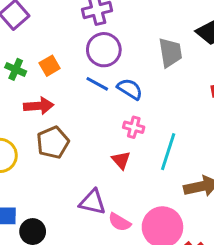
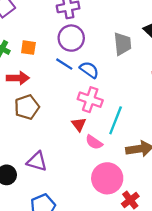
orange square: (50, 66) -> (28, 48), turned 35
pink cross: (134, 127) -> (90, 100), size x1.5
purple triangle: (93, 202) -> (37, 161), moved
pink semicircle: (120, 222) -> (94, 142), moved

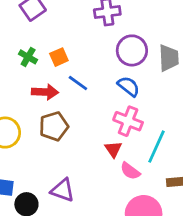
purple circle: (71, 38) -> (132, 50), moved
orange square: (28, 48) -> (59, 57), turned -35
blue line: (64, 64) -> (78, 83), moved

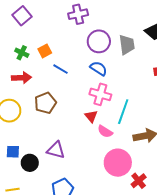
red arrow: (45, 92) -> (22, 78), moved

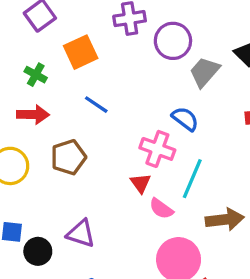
purple circle: (99, 41) -> (173, 41), moved
gray trapezoid: (127, 45) -> (204, 72), turned -135
orange square: (45, 51) -> (81, 52), moved, size x1.5
blue semicircle: (99, 68) -> (185, 119), moved

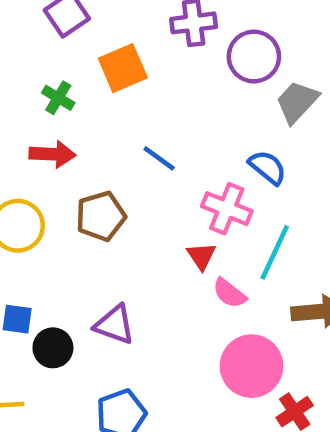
blue line: (96, 105) -> (159, 158), moved

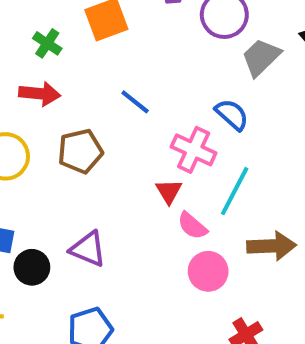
pink circle: (252, 366) -> (208, 271), moved, size x0.7

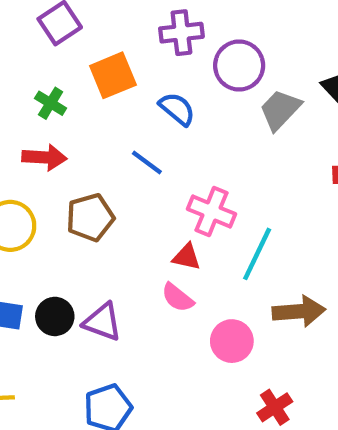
blue semicircle: (232, 115) -> (177, 109), moved
red triangle: (169, 191) -> (187, 257), turned -44
pink semicircle: (192, 226) -> (178, 298), moved
black circle: (32, 267) -> (55, 316), moved

